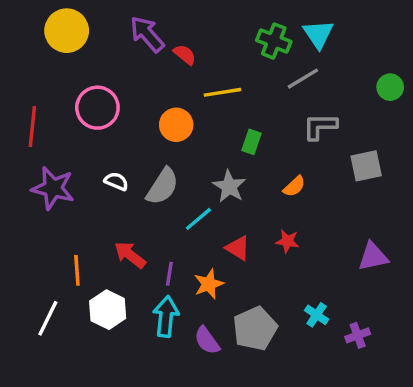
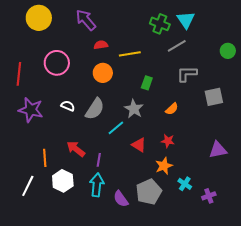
red semicircle: (185, 55) -> (101, 45), moved, turned -48
orange star: (209, 284) -> (164, 166), moved

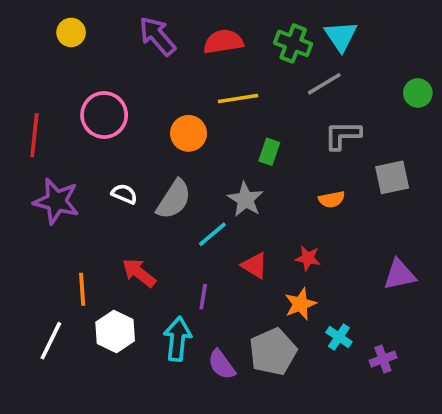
yellow circle: (39, 18) -> (71, 32), size x0.6
red semicircle: (101, 45) -> (223, 42), moved, size x1.5
orange semicircle: (172, 109) -> (332, 199), moved, turned 32
purple line: (99, 160) -> (203, 297), moved

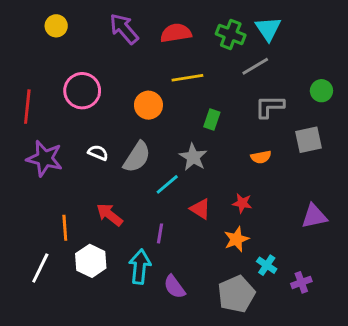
green circle: (418, 93) -> (321, 91), moved
gray pentagon: (273, 352) -> (236, 294), moved

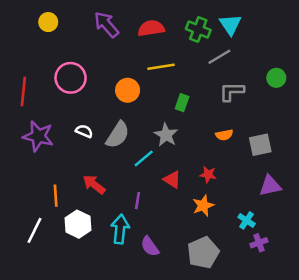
gray square: (309, 140) -> (260, 145), moved
cyan cross: (267, 265) -> (247, 220), moved

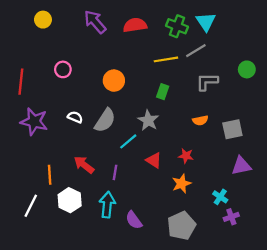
yellow line: (161, 67) -> (166, 59), moved
pink circle: (71, 78) -> (63, 69), size x0.6
purple line: (137, 201) -> (115, 172), moved

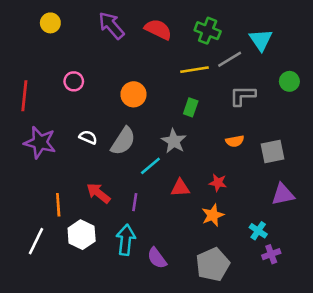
cyan triangle: (206, 22) -> (261, 40), moved
red semicircle: (135, 25) -> (158, 29), turned 35
red triangle: (154, 160) -> (180, 188), turned -35

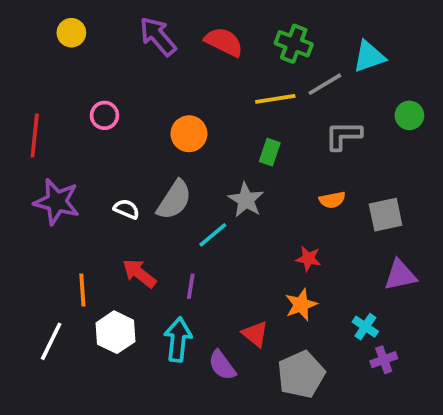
cyan triangle: (261, 40) -> (369, 57), turned 45
white semicircle: (88, 137) -> (126, 209), moved
red triangle: (180, 188) -> (255, 334), moved, turned 42

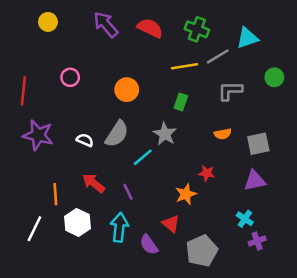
purple triangle: (400, 275) -> (255, 181), moved
purple line: (191, 286) -> (128, 192), turned -35
orange star: (301, 305) -> (186, 194), moved

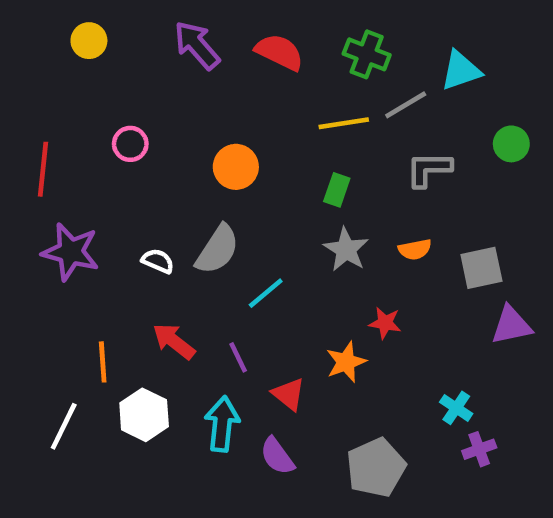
gray star: (165, 134) -> (346, 249), moved
purple triangle: (255, 181) -> (511, 325), moved
red triangle: (171, 224) -> (289, 394), moved

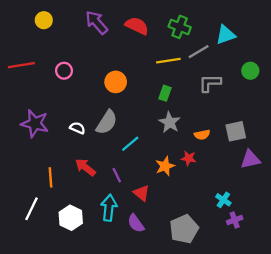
red line: (43, 169) -> (21, 65), moved, turned 75
orange semicircle: (415, 249) -> (202, 135), moved
orange star: (346, 362) -> (165, 166), moved
white hexagon: (144, 415) -> (71, 218), moved

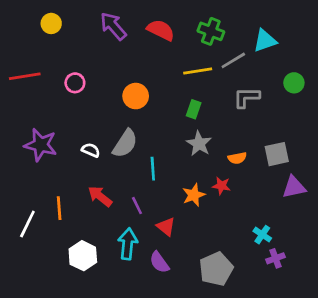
cyan line: (130, 144) -> (153, 169), turned -54
white line: (31, 209) -> (27, 224), moved

